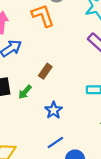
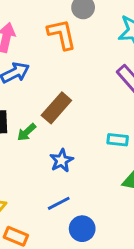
brown rectangle: (45, 71) -> (56, 108), size x1.5

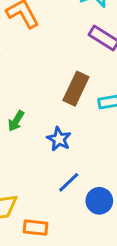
brown rectangle: (56, 108) -> (76, 89), moved

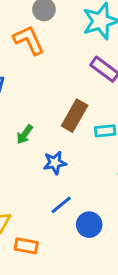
green arrow: (16, 121) -> (25, 134), moved
blue star: (59, 139) -> (55, 163), turned 30

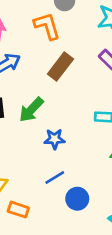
brown rectangle: (75, 116) -> (60, 67), moved
green arrow: (25, 134) -> (31, 110), size x1.5

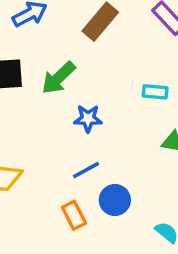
orange rectangle: (18, 210) -> (74, 215), moved, turned 42

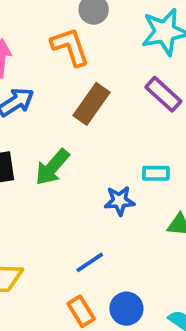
blue star: (88, 119) -> (119, 201), moved
blue circle: (115, 200) -> (126, 309), moved

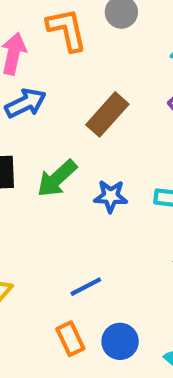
orange L-shape: (70, 47) -> (67, 30), moved
blue star: (119, 201) -> (111, 196), moved

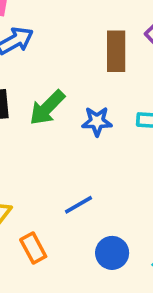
brown rectangle: (107, 114) -> (116, 51), moved, turned -39
orange rectangle: (70, 339) -> (33, 248), moved

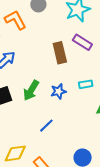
blue line: (78, 205) -> (46, 126), moved

